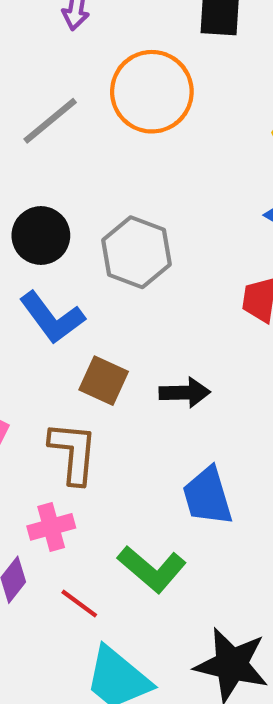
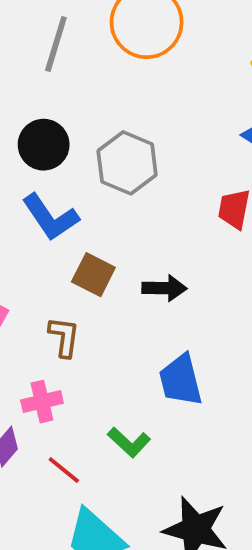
gray line: (50, 121) -> (56, 44), turned -36
brown L-shape: (73, 453) -> (64, 337), size x0.7
green L-shape: (152, 569) -> (129, 442), size x0.7

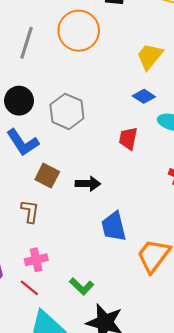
blue trapezoid: (181, 380) -> (114, 226), moved
pink cross: (42, 402) -> (36, 260), moved
green L-shape: (129, 442) -> (82, 286), moved

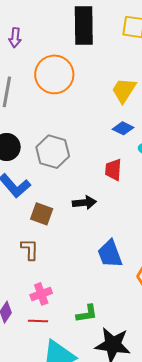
black arrow: (88, 184) -> (84, 203), moved
green L-shape: (82, 286) -> (87, 314), turned -45
red line: (29, 288) -> (38, 321), turned -30

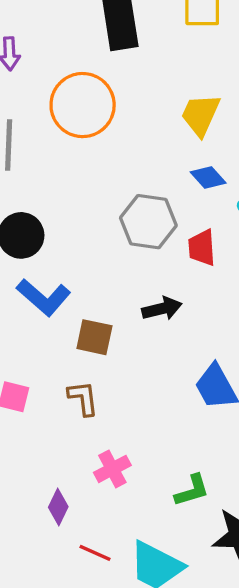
blue diamond: (123, 128) -> (208, 177), turned 30
gray hexagon: (53, 152) -> (148, 222), moved
red line: (38, 321) -> (95, 553), moved, turned 30

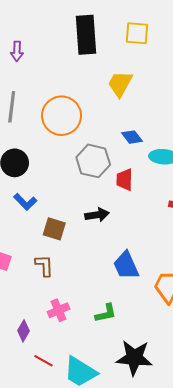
orange circle: (83, 105) -> (62, 116), moved
yellow trapezoid: (201, 115) -> (120, 84), moved
blue L-shape: (44, 297) -> (25, 202), size x0.7
green L-shape: (192, 490) -> (106, 313), moved

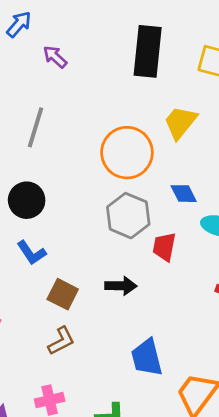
purple arrow: (17, 51) -> (55, 57), turned 120
orange circle: (62, 116) -> (127, 153), moved
brown L-shape: (44, 266) -> (61, 341), moved, turned 55

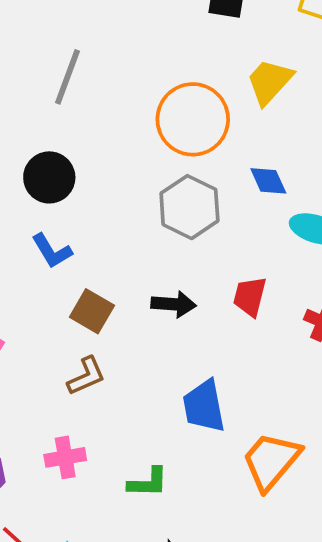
red trapezoid: (164, 247) -> (250, 296), moved

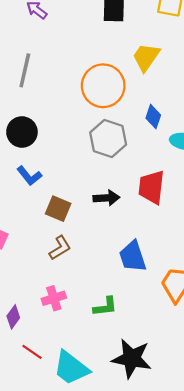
blue diamond: (268, 181) -> (153, 117), turned 50
red trapezoid: (250, 296) -> (151, 187), size x1.4

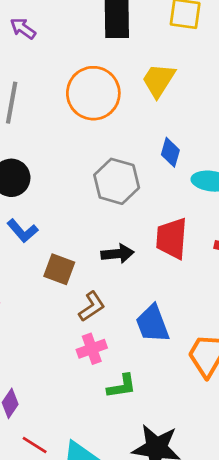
orange circle: (103, 86) -> (93, 93), moved
brown L-shape: (60, 248) -> (92, 306), moved
pink cross: (54, 298) -> (92, 349), moved

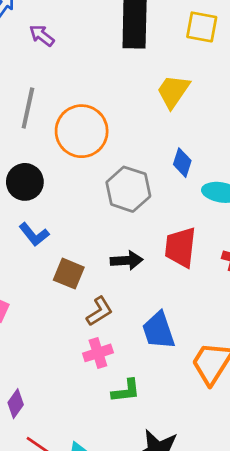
orange circle: (93, 93) -> (82, 131), moved

